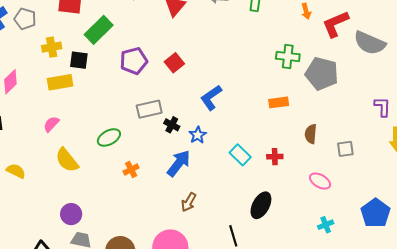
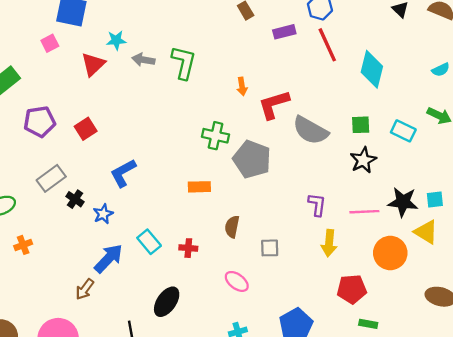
gray rectangle: (149, 109) -> (51, 178), turned -30
blue arrow: (179, 163) -> (109, 258), moved

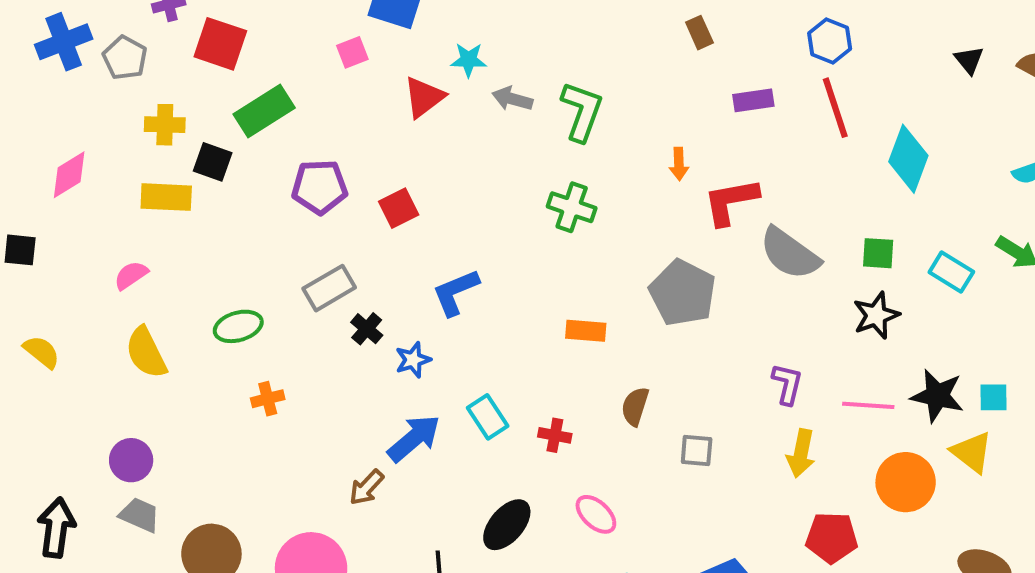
purple rectangle: (284, 32) -> (753, 100), moved
green cross: (215, 136) -> (572, 207), moved
pink ellipse: (237, 281) -> (596, 514), moved

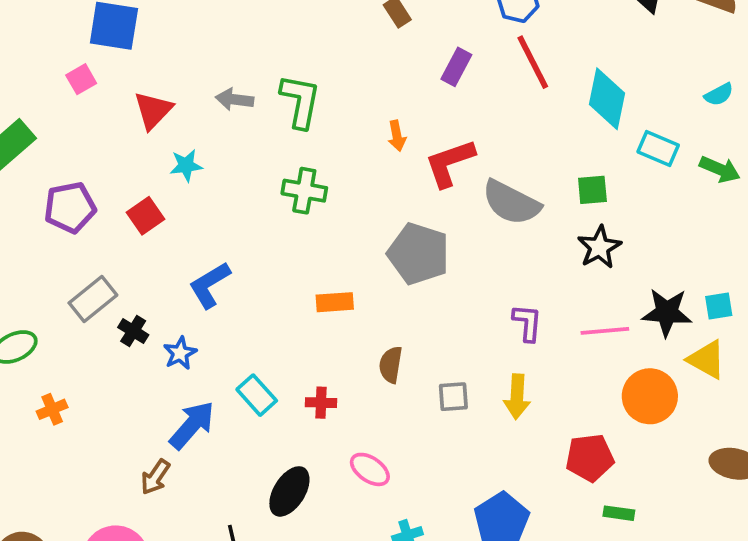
cyan star: (469, 60) -> (186, 165), moved
purple rectangle: (753, 100) -> (456, 67), turned -45
cyan rectangle: (951, 272) -> (658, 148), moved
yellow arrow: (801, 453) -> (517, 397), moved

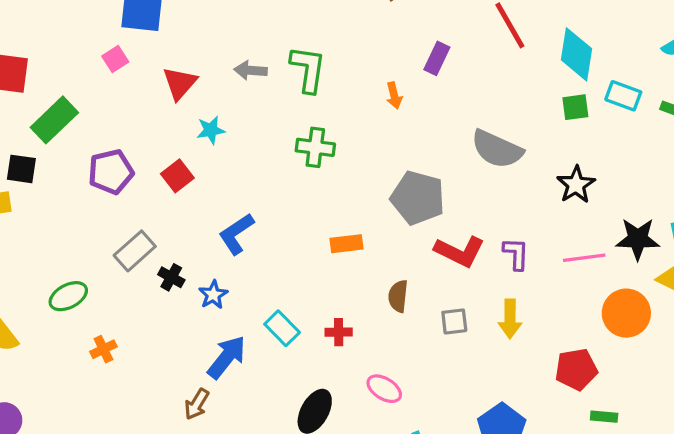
purple rectangle: (456, 67) -> (437, 58), moved
red L-shape: (450, 163) -> (460, 252), moved, turned -132
green square: (592, 190) -> (575, 107), moved

